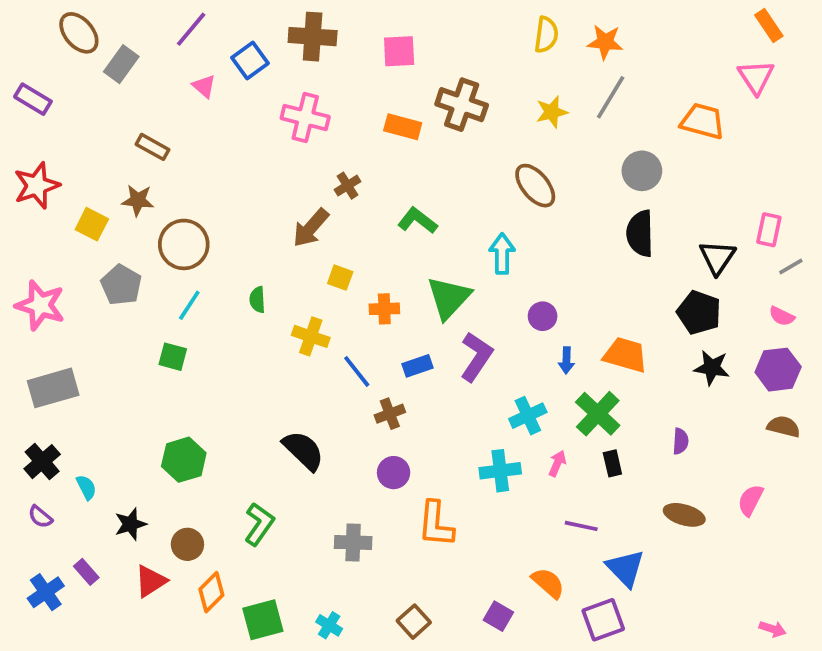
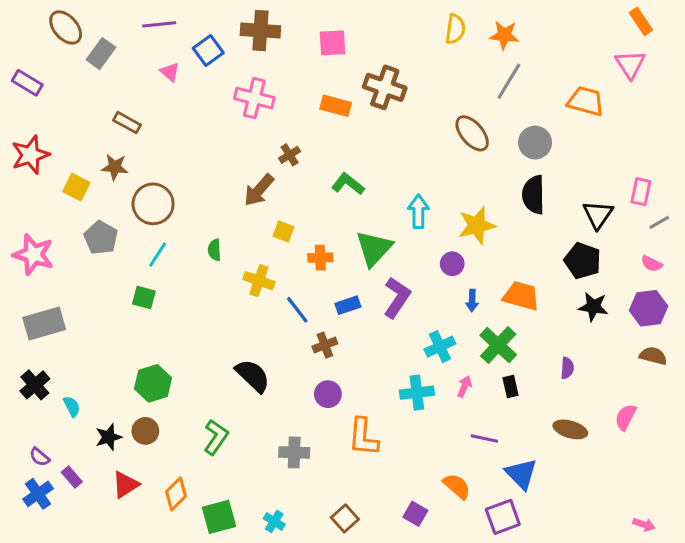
purple line: (191, 29) -> (159, 24), turned 44
yellow star: (552, 112) -> (477, 225), moved, size x1.4
brown ellipse: (535, 186) -> (472, 133), moved
purple semicircle: (40, 517) -> (40, 457), moved
brown circle: (187, 544) -> (145, 431), moved

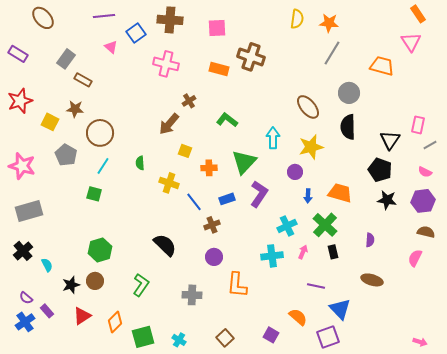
gray rectangle: (101, 54) -> (66, 59), moved
brown ellipse: (472, 133) -> (308, 107), moved
pink semicircle: (626, 417) -> (415, 258), moved

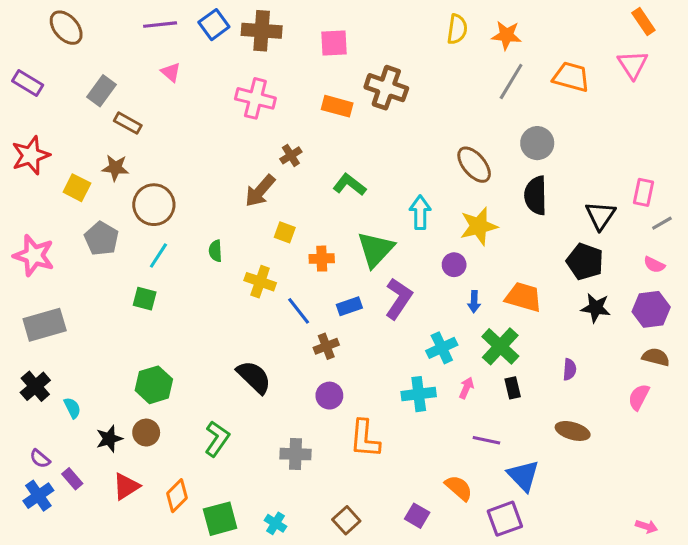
blue square: (136, 33) -> (214, 25), moved
orange trapezoid: (382, 66) -> (571, 77), moved

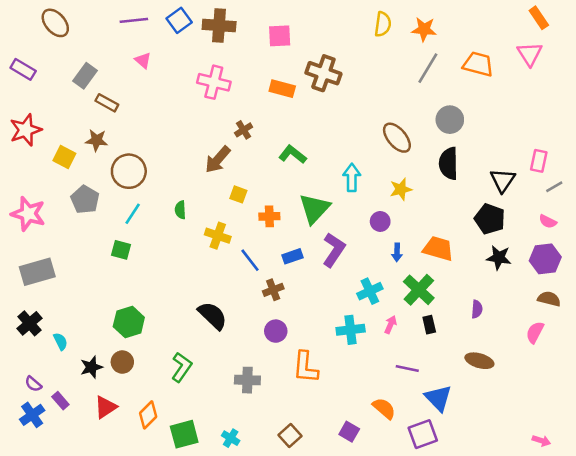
yellow star: (479, 226) -> (401, 189), size x0.7

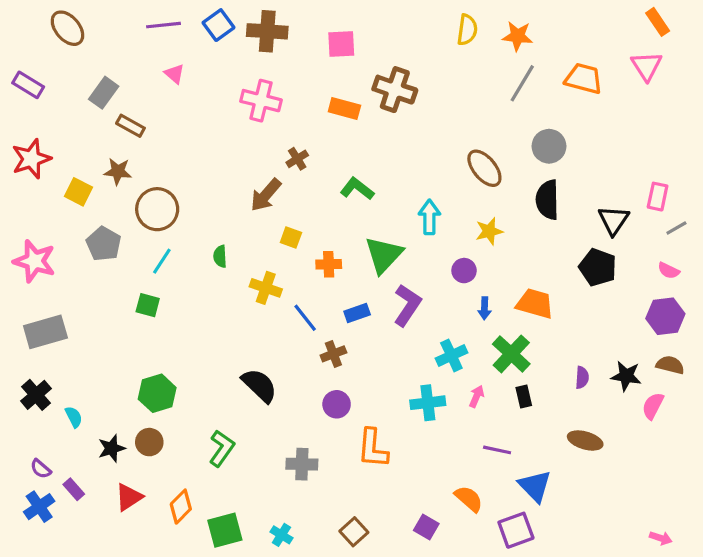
black star: (499, 258) -> (626, 376), moved

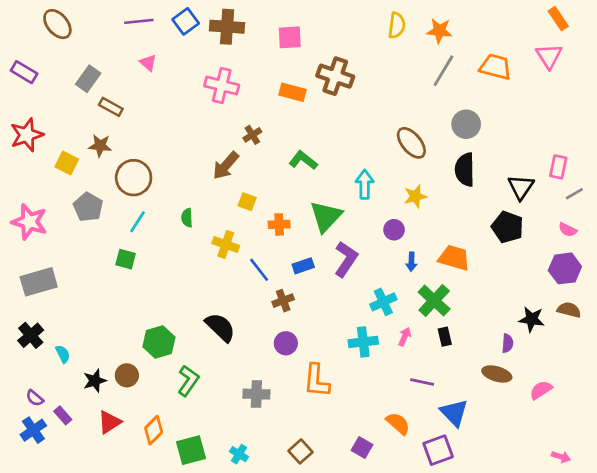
purple semicircle: (582, 378) -> (508, 343), moved
green hexagon: (157, 393) -> (159, 342), moved
pink semicircle: (653, 406) -> (541, 390), moved, turned 30

